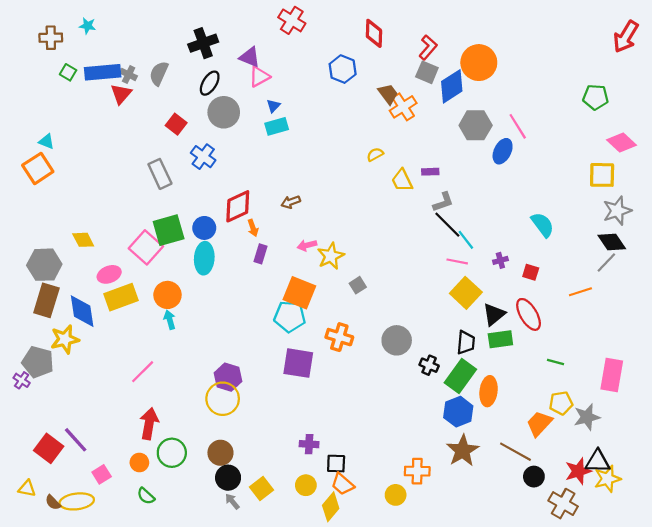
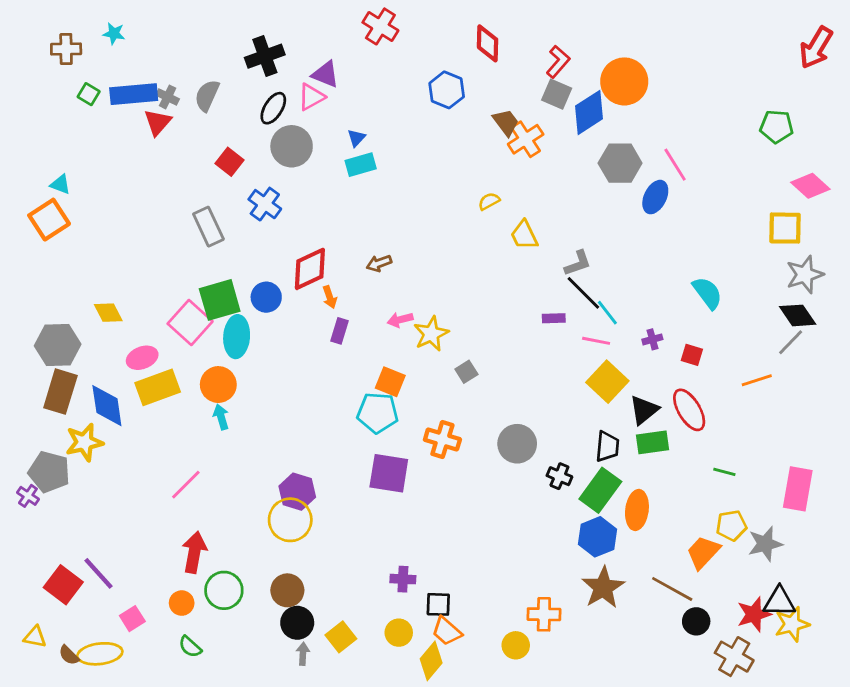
pink triangle: (259, 77) -> (311, 97), moved
purple rectangle: (430, 172) -> (554, 318), moved
cyan ellipse: (204, 258) -> (237, 337), moved
orange square: (299, 293) -> (390, 382), size x0.7
gray arrow: (232, 501) -> (303, 654), turned 42

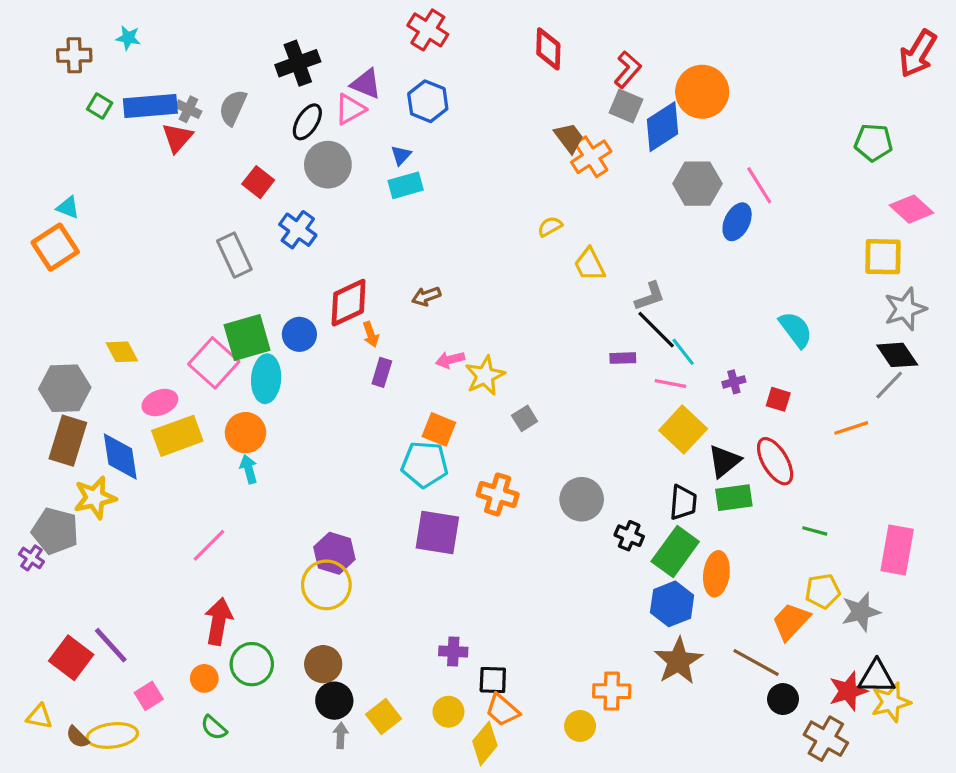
blue hexagon: (447, 90) -> (428, 101), moved

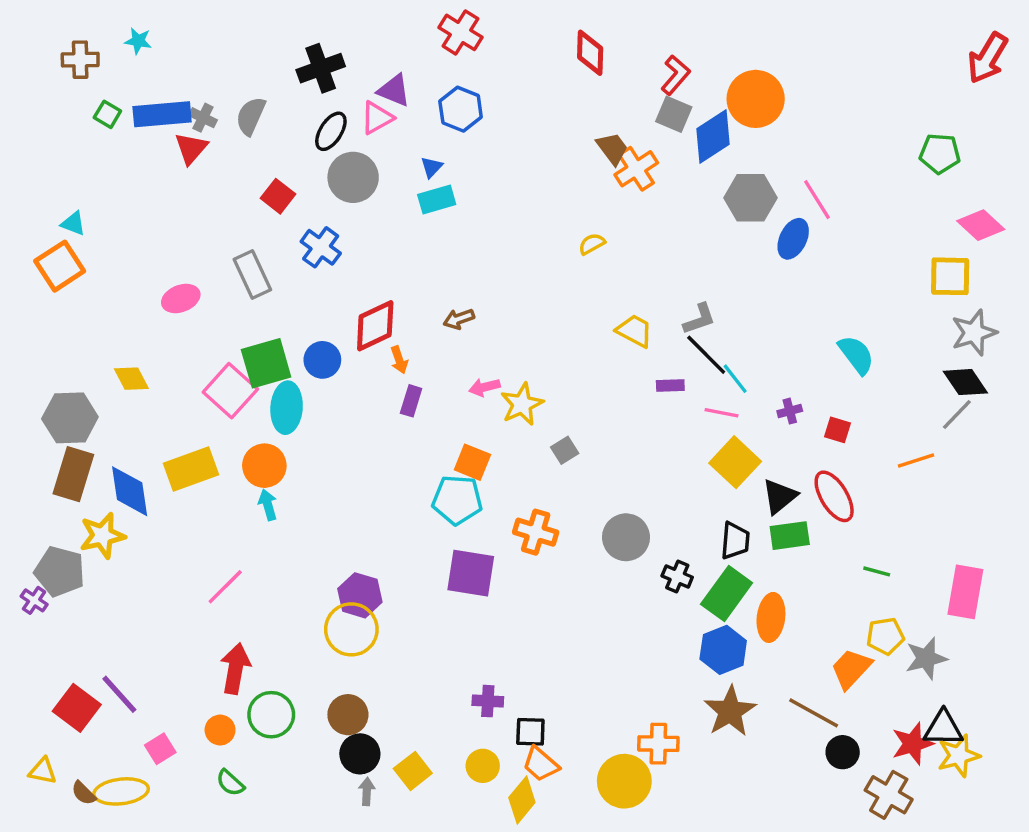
yellow trapezoid: (590, 265) -> (635, 331), moved, turned 144
pink ellipse: (160, 403) -> (181, 298), moved
yellow circle: (580, 726) -> (624, 781), size x1.6

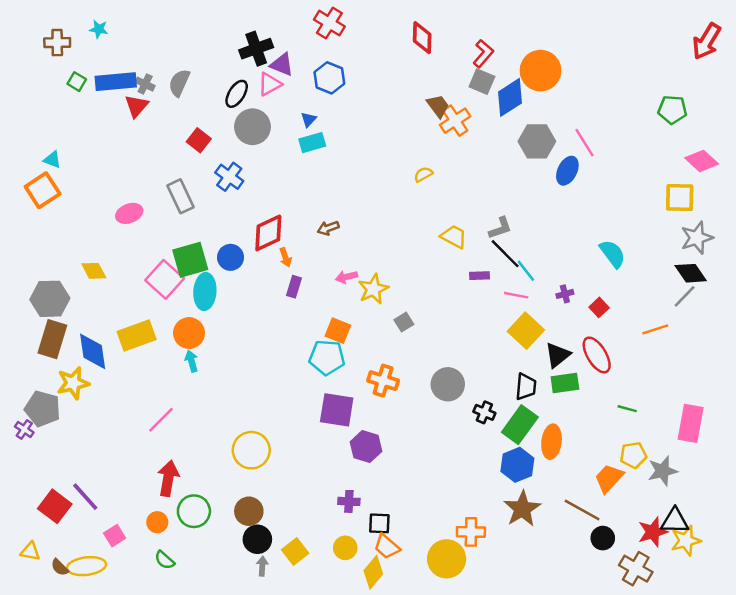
black cross: (321, 68) -> (256, 49), moved
red square: (837, 430) -> (599, 307), turned 30
purple hexagon: (360, 595) -> (366, 447), moved

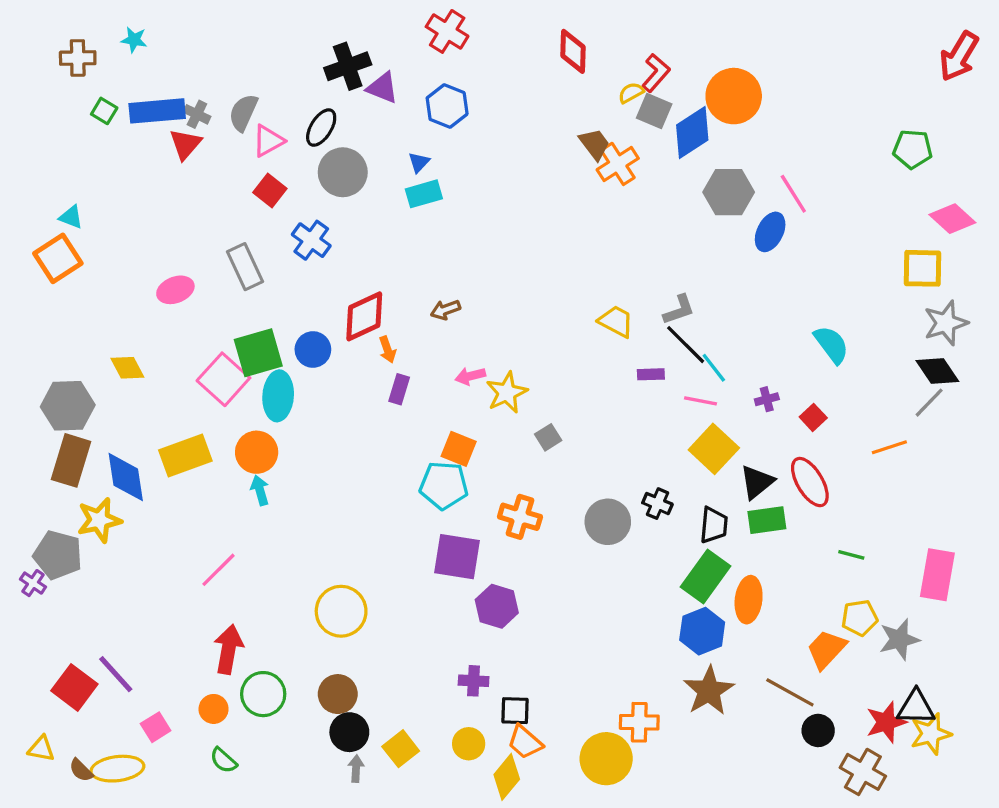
pink triangle: (270, 84) -> (268, 141), moved
yellow semicircle: (423, 174) -> (631, 93), moved
black cross: (484, 412) -> (657, 504), moved

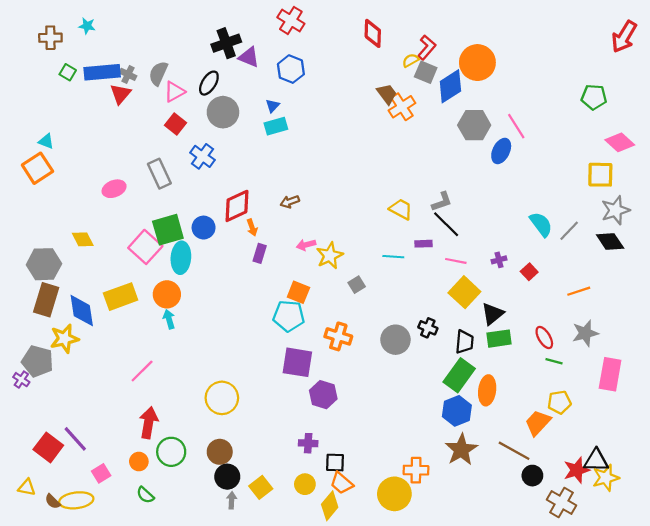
cyan line: (714, 368) -> (393, 257), moved, turned -48
gray line: (929, 403) -> (569, 231), moved
red ellipse: (810, 482) -> (544, 338), moved, size x0.7
gray star: (899, 639) -> (585, 333), moved

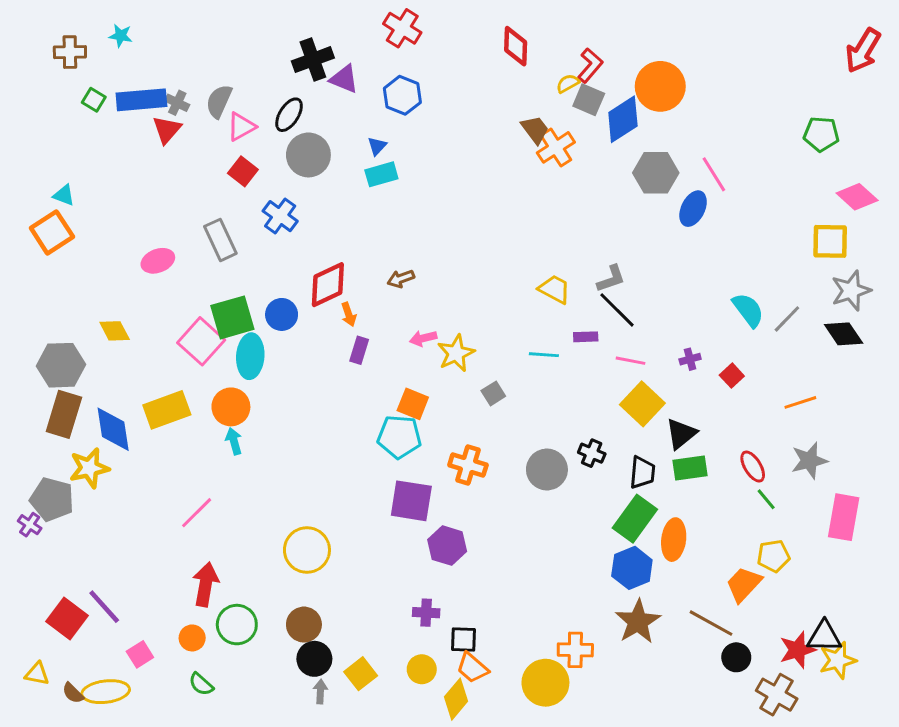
green line: (554, 361) -> (766, 499), turned 35

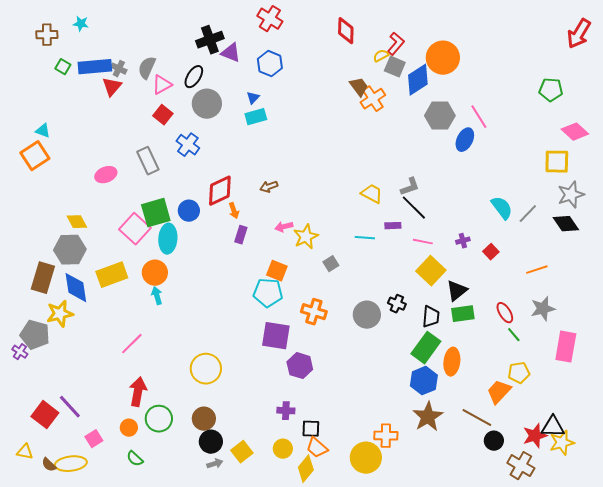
gray hexagon: (61, 365) -> (70, 250), moved
gray arrow: (320, 692) -> (215, 464), turned 70

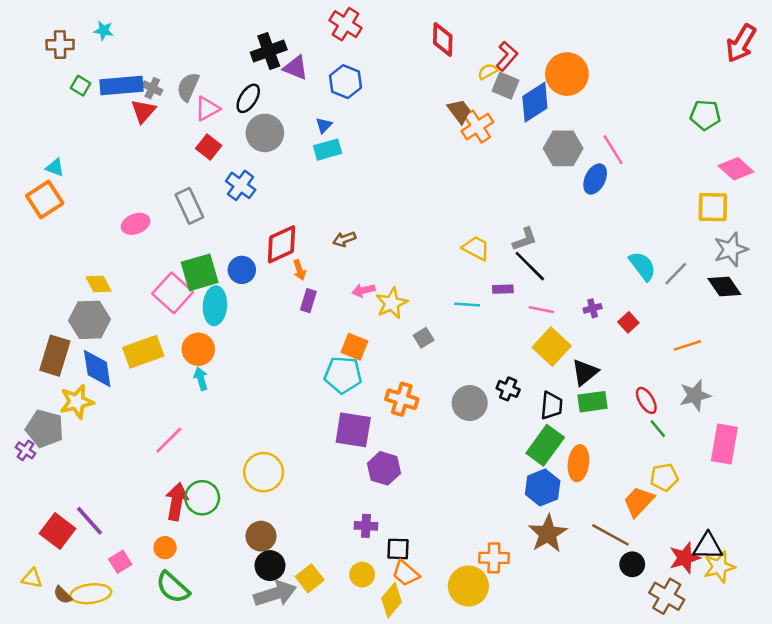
green circle: (159, 419) -> (202, 498), moved
green semicircle: (135, 459) -> (173, 587), size x1.6
gray arrow: (215, 464) -> (275, 594), size x2.0

